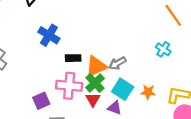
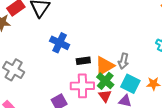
gray arrow: (118, 63) -> (123, 61), turned -42

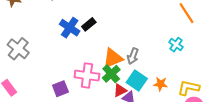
black rectangle: (83, 61) -> (89, 24), moved, turned -40
red triangle: (105, 96) -> (120, 90), moved, turned 32

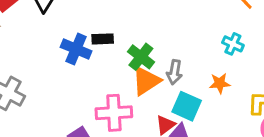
black rectangle: (89, 24) -> (103, 39), turned 48
green cross: (111, 74) -> (141, 57), moved
orange star: (161, 84) -> (220, 83), moved

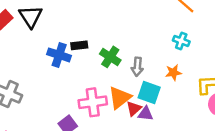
orange triangle: (146, 81) -> (120, 98), moved

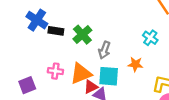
black rectangle: (79, 45) -> (56, 31), moved
cyan square: (149, 92) -> (109, 76), turned -30
pink cross: (93, 102) -> (55, 71), size x0.6

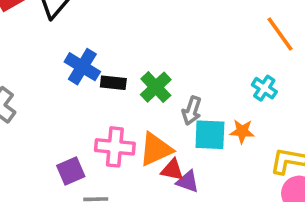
pink cross: (55, 71) -> (115, 147), size x1.5
cyan square: (109, 76) -> (210, 135), moved
red triangle: (91, 87) -> (172, 170), turned 40

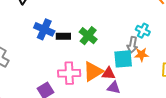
cyan cross: (264, 88) -> (143, 31), moved
gray arrow: (192, 111) -> (132, 45), moved
red triangle: (172, 170) -> (109, 73), moved

